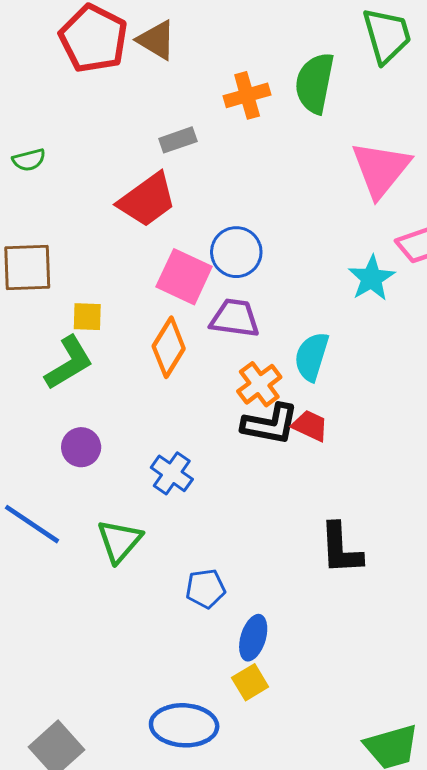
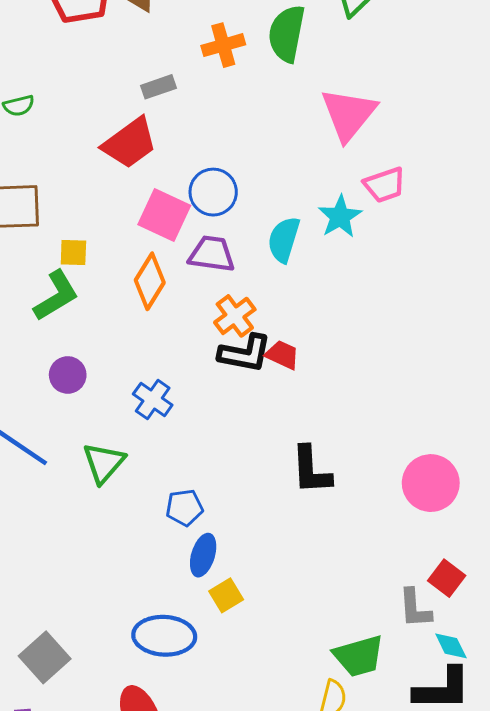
cyan semicircle: (312, 357) -> (284, 240), moved
blue ellipse: (253, 638) -> (203, 555), moved

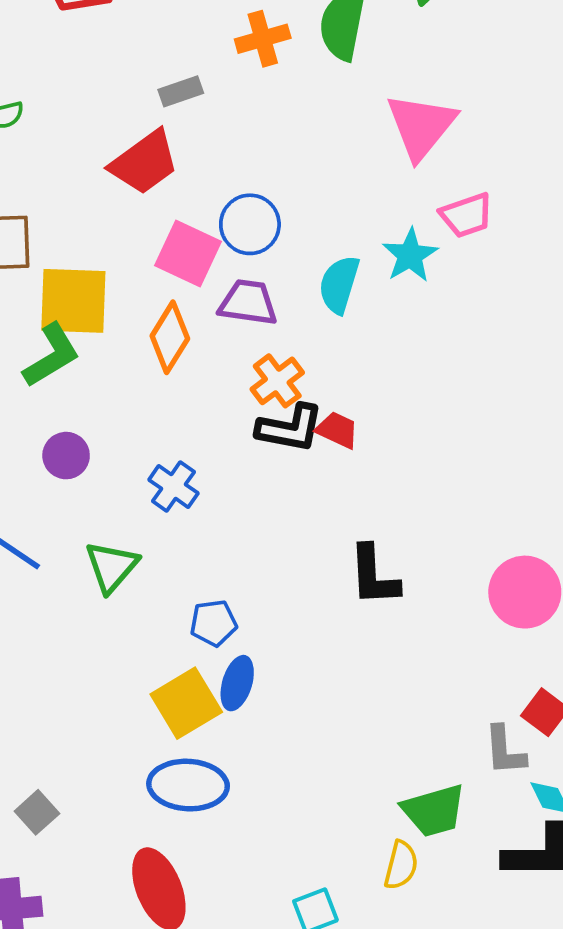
yellow square: (73, 253) -> (73, 301), size x2.0
yellow square: (226, 595) -> (186, 703), moved, size x1.6
gray square: (45, 657) -> (37, 812), size x0.7

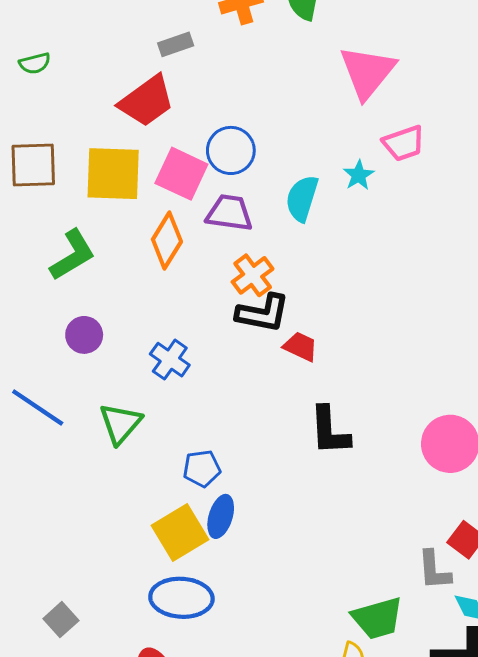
cyan star: (410, 255) -> (359, 175), size x0.7
yellow square: (73, 301) -> (113, 174), moved
red trapezoid: (337, 430) -> (301, 347), moved

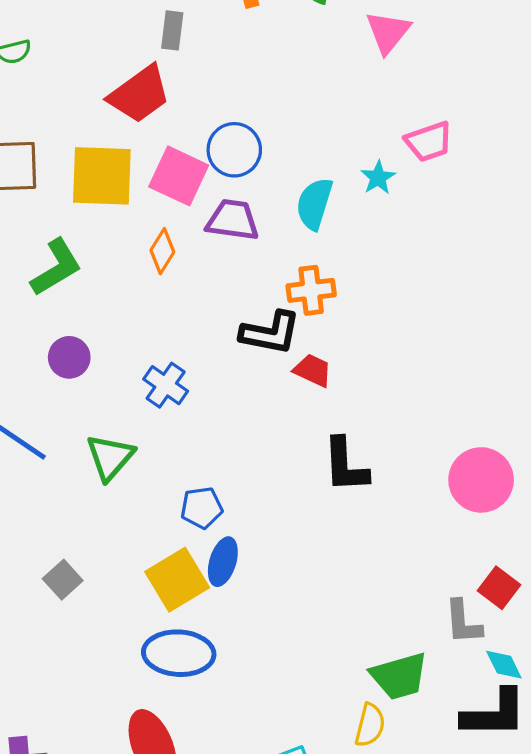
gray rectangle: (176, 44) -> (172, 30), turned -64
pink triangle: (367, 72) -> (388, 32), moved, size x0.7
orange diamond: (167, 241) -> (162, 251), size x0.7
orange cross: (253, 275) -> (311, 290), moved, turned 30
gray square: (61, 620) -> (63, 580), moved

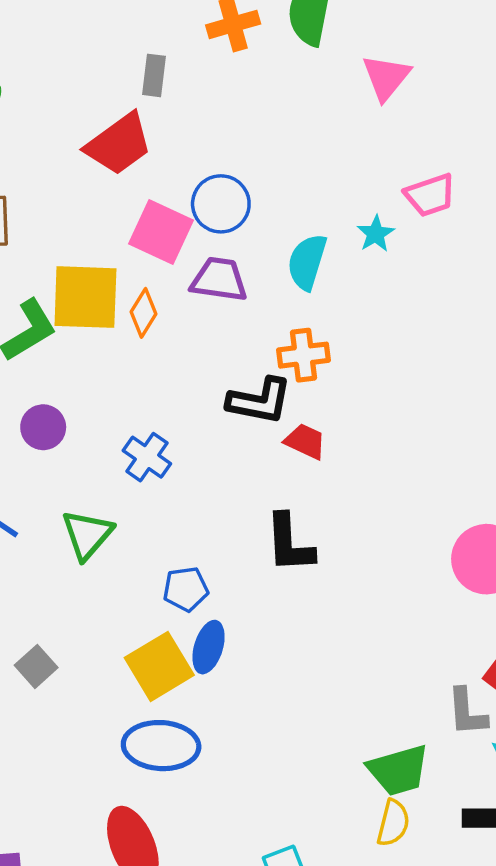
yellow square: (102, 176) -> (85, 297), moved
black L-shape: (345, 465) -> (289, 543), moved
yellow semicircle: (370, 725) -> (393, 823), moved

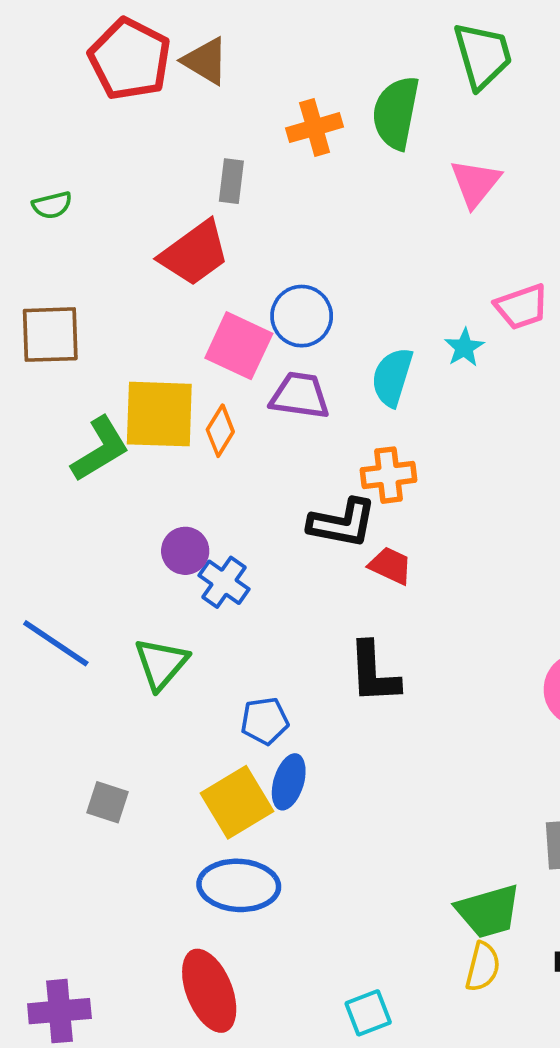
purple circle: (43, 427) -> (185, 551), moved
gray square: (36, 666) -> (108, 802), turned -30

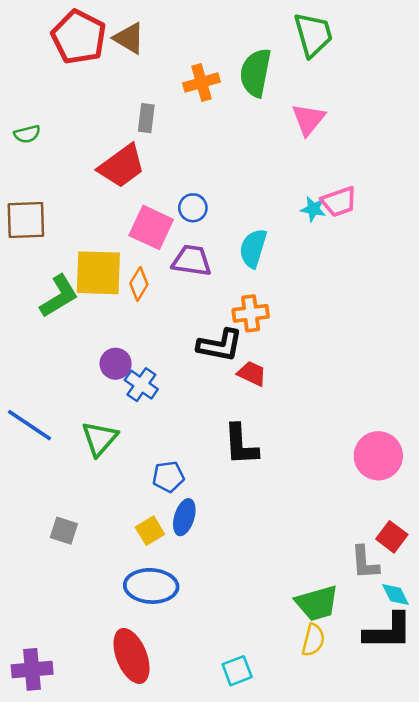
blue circle: (302, 316) -> (193, 208), size x0.7
cyan star: (464, 347) -> (313, 209), moved, turned -30
yellow square: (237, 802) -> (150, 531), size x0.6

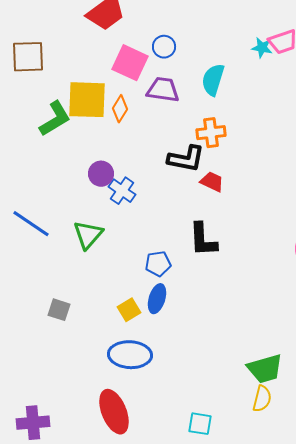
blue pentagon: (168, 477) -> (158, 264), moved
cyan square: (237, 671) -> (200, 424), turned 30

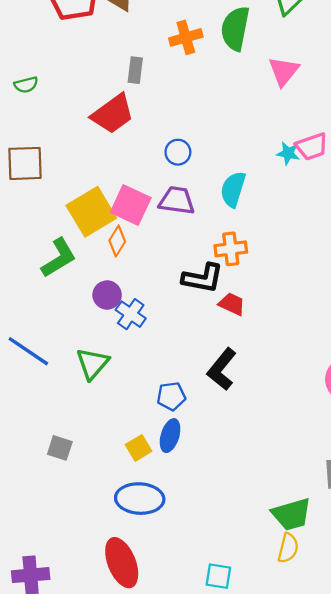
pink square: (130, 63) -> (131, 205), moved
yellow square: (87, 100) -> (91, 212), turned -33
orange diamond: (120, 109) -> (117, 241), moved
green L-shape: (55, 119) -> (59, 258), moved
black L-shape: (203, 240) -> (222, 369), turned 42

